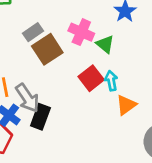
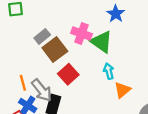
green triangle: (105, 44) -> (102, 42), size x1.5
red square: (91, 78) -> (68, 74), moved

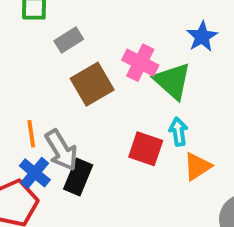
gray rectangle: (42, 36) -> (69, 40), moved
red square: (68, 74) -> (146, 149), moved, turned -36

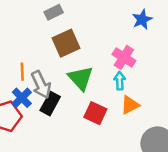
pink cross: (140, 63) -> (124, 57), moved
green triangle: (172, 81) -> (81, 78), moved
red square: (146, 149) -> (95, 113), moved

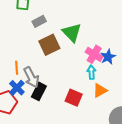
blue star: (142, 19) -> (108, 57), moved
green triangle: (81, 78) -> (72, 33), moved

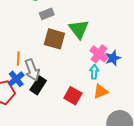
brown square: (49, 45) -> (54, 39), turned 35

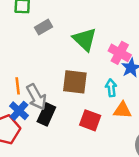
brown square: (54, 39) -> (75, 82), moved
pink cross: (99, 54) -> (120, 53), moved
orange triangle: (101, 92) -> (122, 110), turned 35

